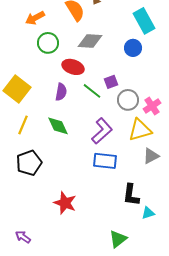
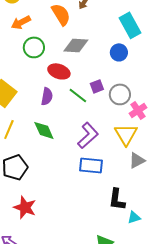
gray circle: (128, 100) -> (120, 94), moved
yellow triangle: (140, 130) -> (126, 134), turned -45
red star: (65, 203) -> (25, 207), moved

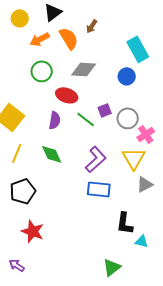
orange arrow: (21, 22) -> (40, 39), moved
cyan triangle: (134, 217) -> (142, 241), turned 32

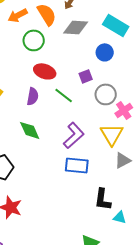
cyan rectangle: (138, 49) -> (116, 25), turned -30
gray diamond: (84, 69) -> (76, 27), moved
green circle: (42, 71) -> (34, 40), moved
purple square: (105, 110) -> (86, 76), moved

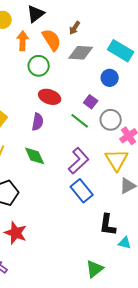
orange arrow: (18, 15) -> (23, 41), turned 120
purple square: (86, 76) -> (91, 102), turned -32
green line: (64, 95) -> (80, 121), moved
blue rectangle: (77, 165) -> (82, 191), turned 45

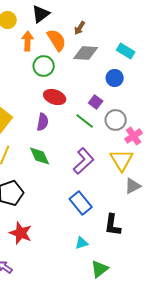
cyan rectangle: (121, 51) -> (126, 51), size x0.7
blue rectangle: (82, 191) -> (81, 203), moved
cyan triangle: (125, 243) -> (82, 243), moved, turned -32

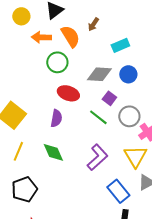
orange arrow: (28, 41) -> (41, 37), turned -90
cyan rectangle: (126, 51) -> (120, 45), moved, turned -54
gray diamond: (86, 53) -> (99, 74), moved
blue rectangle: (81, 203) -> (118, 191), moved

